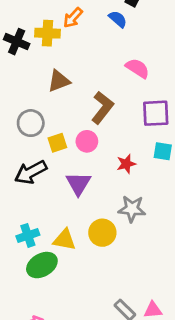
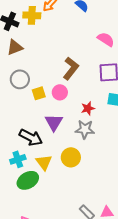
pink semicircle: (137, 68) -> (106, 39), moved
brown triangle: (59, 81) -> (15, 47), moved
black arrow: (31, 172) -> (31, 137), moved, turned -125
gray star: (132, 209) -> (85, 129), moved
yellow triangle: (64, 240) -> (44, 162), turned 42

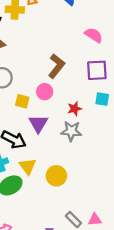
yellow square: (39, 93) -> (22, 101), moved, turned 32
yellow circle: (71, 157) -> (56, 176), moved

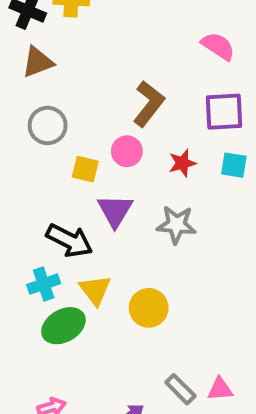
red star: (74, 109) -> (182, 163), moved

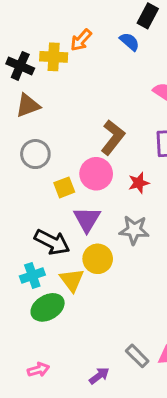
pink circle: (127, 151) -> (96, 174), size x1.4
yellow square: (85, 169) -> (64, 187), turned -35
yellow circle: (149, 308) -> (98, 259), moved

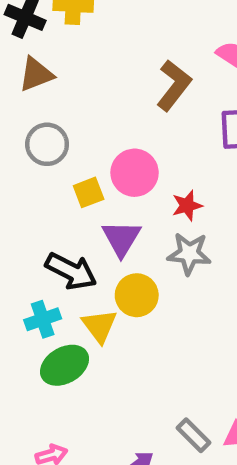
brown L-shape: (113, 137) -> (174, 85), moved
red star: (139, 183) -> (187, 206), moved

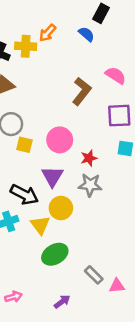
yellow square: (89, 192) -> (24, 145), moved, turned 35
green ellipse: (65, 365) -> (55, 254), moved
gray rectangle: (194, 435) -> (94, 275), moved

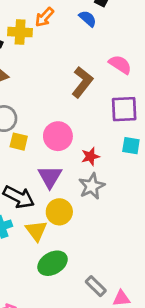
gray star: (90, 185) -> (92, 186), turned -30

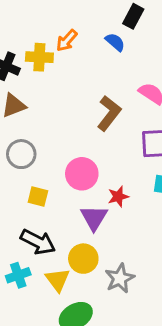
yellow square: (19, 142) -> (38, 197), moved
purple triangle: (50, 177) -> (94, 218), moved
gray star: (92, 186) -> (120, 278), moved

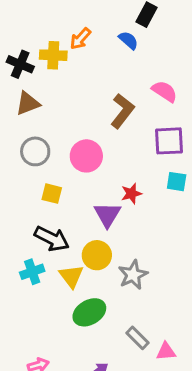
pink circle: (82, 174) -> (86, 156), moved

